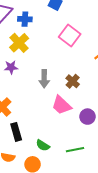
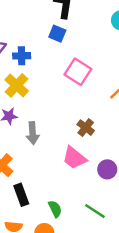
gray arrow: (44, 79) -> (33, 133), moved
green semicircle: (43, 145) -> (55, 209), turned -144
green line: (75, 150) -> (95, 211), turned 48

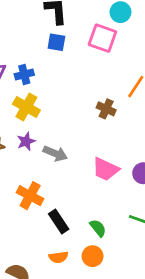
pink square: (78, 72) -> (102, 38), moved
brown cross: (86, 128) -> (106, 109), moved
gray arrow: (33, 133) -> (55, 153), turned -50

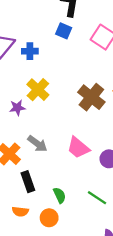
yellow cross: (26, 107) -> (38, 90), moved
brown cross: (106, 109) -> (91, 97), size x1.6
gray arrow: (55, 153) -> (37, 144), moved

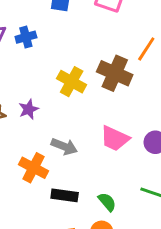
yellow cross: (38, 90) -> (72, 82), moved
black rectangle: (28, 182) -> (65, 195), turned -48

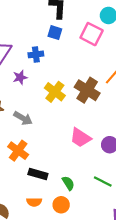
blue cross: (26, 37) -> (36, 54), moved
purple star: (29, 109) -> (20, 77), moved
gray arrow: (64, 147) -> (23, 118), moved

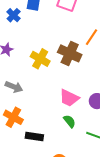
blue cross: (36, 54) -> (14, 15), moved, turned -32
green semicircle: (68, 183) -> (69, 121), moved

